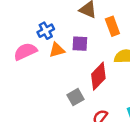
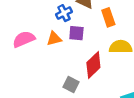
blue cross: (46, 31) -> (64, 13), moved
gray square: (76, 97) -> (71, 84), turned -35

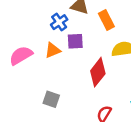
gray square: (71, 84) -> (51, 99), moved

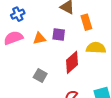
blue cross: (59, 22) -> (18, 14), moved
gray square: (51, 99) -> (40, 76), moved

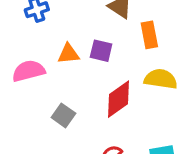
pink semicircle: (13, 38) -> (28, 71), moved

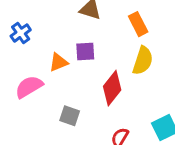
orange rectangle: (149, 35) -> (138, 24), moved
yellow semicircle: (161, 79) -> (143, 61), turned 116

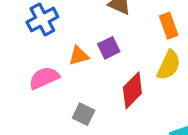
blue cross: (21, 33) -> (42, 20), size x1.4
purple square: (85, 52) -> (109, 48), turned -30

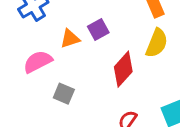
gray square: (84, 114) -> (64, 94), moved

